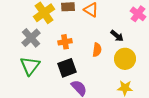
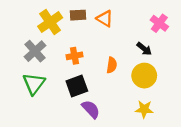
black arrow: (117, 36) -> (144, 49), moved

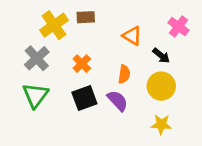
orange triangle: (105, 19) -> (132, 36), moved
orange cross: (75, 56) -> (82, 64), turned -35
purple semicircle: (91, 109) -> (118, 101), moved

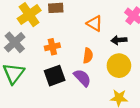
black arrow: (161, 56) -> (119, 40), turned 136
orange cross: (82, 64) -> (52, 47), turned 32

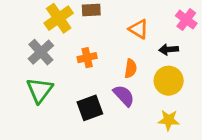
black square: (55, 76) -> (90, 108), moved

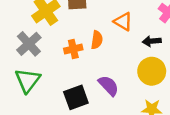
orange semicircle: (131, 68) -> (97, 40), moved

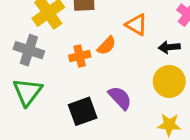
orange semicircle: (97, 40) -> (107, 46), turned 36
gray cross: (29, 44) -> (29, 50), turned -30

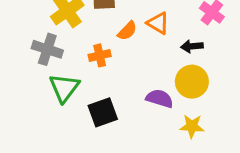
orange semicircle: (107, 46) -> (127, 31), moved
green triangle: (27, 92) -> (64, 88), moved
purple semicircle: (120, 98) -> (160, 99), moved, turned -30

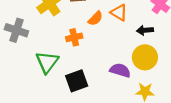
gray cross: (47, 49) -> (16, 30), moved

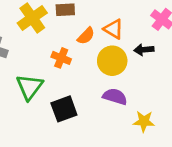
orange cross: (74, 37) -> (61, 58), turned 35
yellow circle: (145, 57) -> (112, 61), moved

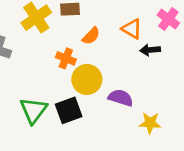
orange triangle: (114, 29) -> (132, 29), moved
yellow circle: (112, 61) -> (87, 79), moved
green triangle: (29, 87) -> (33, 110), moved

